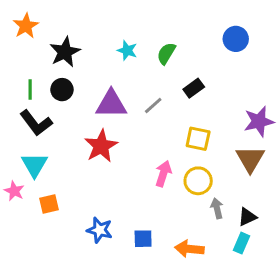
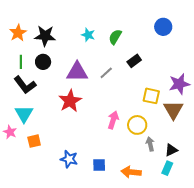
orange star: (26, 26) -> (18, 33), moved
black star: (65, 52) -> (45, 36), turned 30
yellow square: (198, 139) -> (151, 96), moved

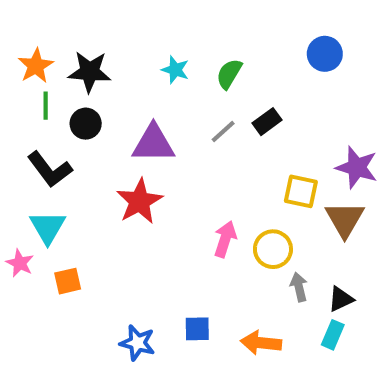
green line: (21, 62) -> (46, 106), moved
gray line: (106, 73) -> (223, 132), moved
purple star: (179, 84) -> (357, 167), turned 30
blue star: (69, 159) -> (137, 343), moved

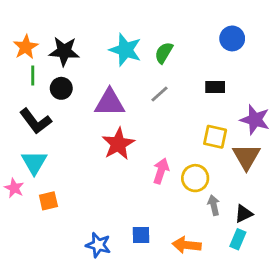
cyan star: (175, 70) -> (125, 50), size x1.6
black rectangle: (267, 122) -> (215, 87), moved, turned 36
red star: (139, 201) -> (118, 144), moved

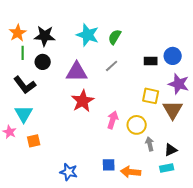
blue circle: (232, 38) -> (173, 56), moved
blue square: (141, 235) -> (109, 165), moved
cyan rectangle: (238, 239) -> (167, 168), turned 56

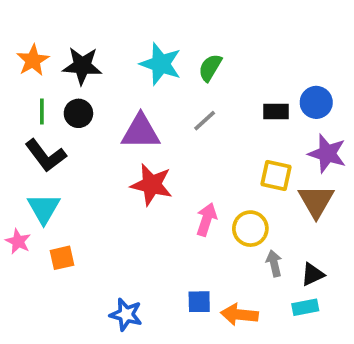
green line: (23, 53) -> (42, 112), moved
red star: (83, 101) -> (152, 185), turned -30

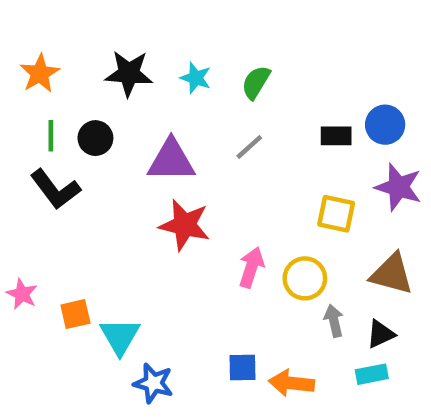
cyan star: (161, 64) -> (196, 78), size x0.6
black star: (82, 66) -> (129, 73), moved
brown triangle: (316, 201) -> (392, 274), moved, turned -45
cyan triangle: (44, 208) -> (120, 336), moved

